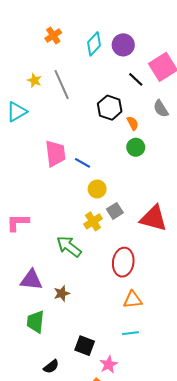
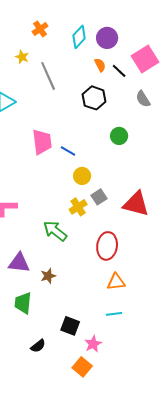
yellow star: (34, 80) -> (22, 57), moved
orange semicircle: (133, 123) -> (100, 65), moved

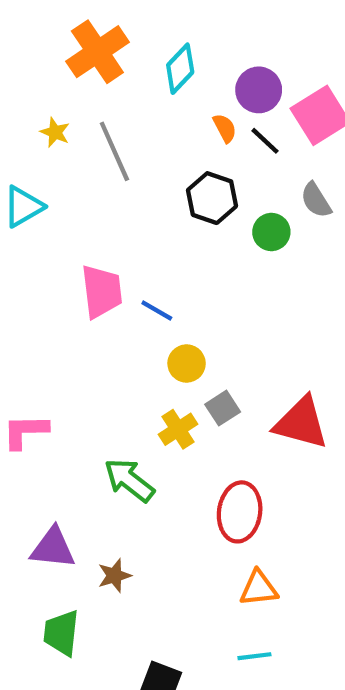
orange cross: (40, 29) -> (97, 52), size x1.8
purple circle: (107, 38) -> (259, 90), moved
yellow star: (22, 57) -> (55, 132), moved
green circle: (119, 136) -> (271, 232), moved

